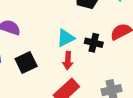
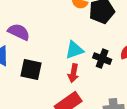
black square: (26, 63) -> (31, 70), turned 30

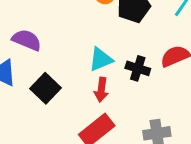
black square: (31, 70) -> (46, 88), turned 35

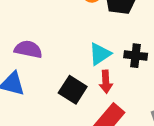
black square: (46, 88) -> (73, 90), moved

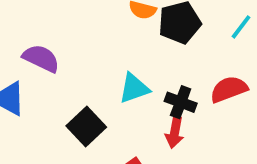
red arrow: (106, 82) -> (175, 132), moved

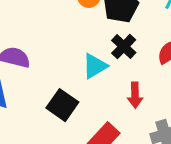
black cross: (181, 102) -> (124, 47), moved, turned 35

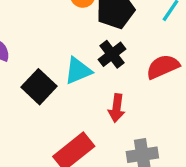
black square: (62, 105) -> (39, 87), moved

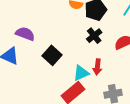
cyan triangle: (78, 71) -> (81, 73), moved

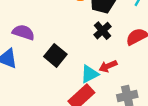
red arrow: (97, 67) -> (108, 66), turned 63

